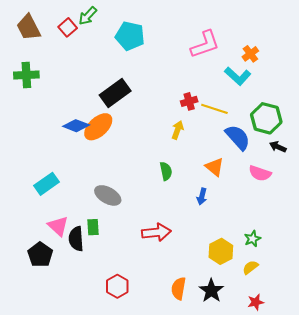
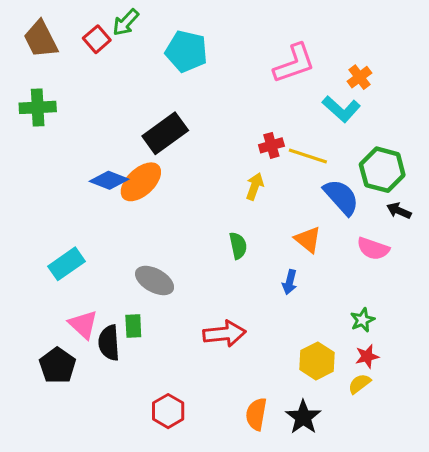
green star: (253, 239) -> (363, 320), moved
red star: (256, 302) -> (367, 356), moved

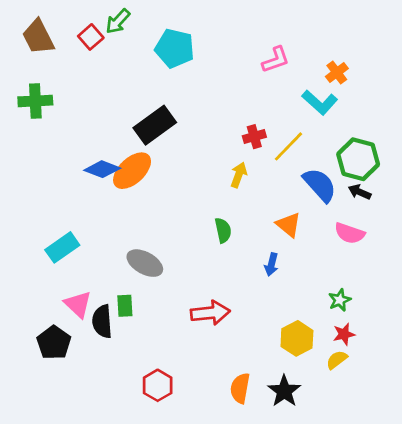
pink L-shape: (294, 63) -> (276, 60), size x0.7
yellow line: (308, 156) -> (288, 146), turned -64
black arrow: (399, 211) -> (360, 192), moved

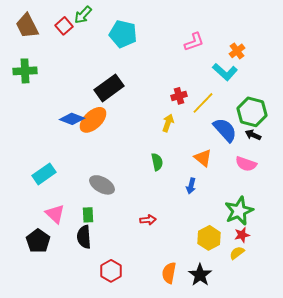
green star: (340, 300) -> (239, 211), size x1.8
red arrow: (210, 313) -> (148, 220), size x0.6
black semicircle: (102, 321) -> (84, 237), moved

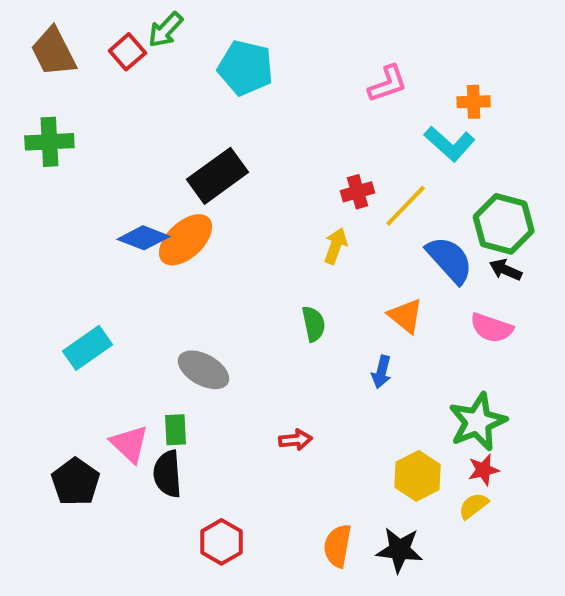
orange cross: (237, 51) -> (474, 102), turned 35
pink triangle: (55, 214) -> (129, 444), moved
black star: (200, 275) -> (400, 550), turned -30

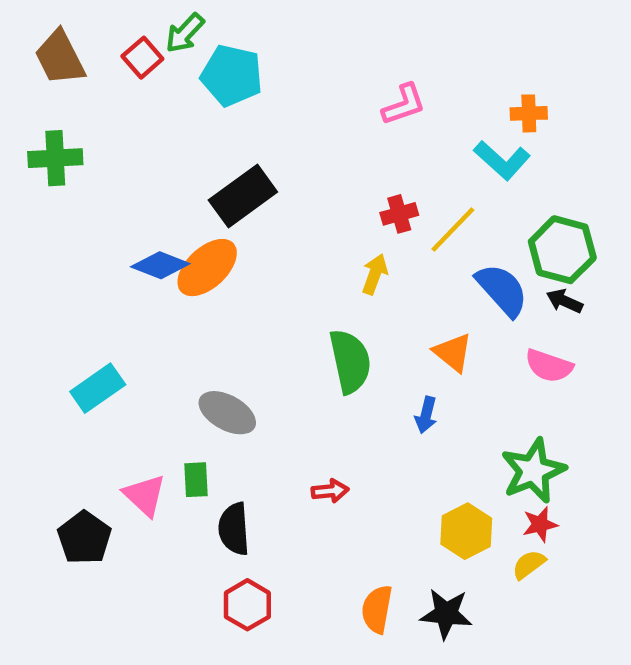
cyan pentagon: (245, 68) -> (232, 75), moved
pink L-shape: (388, 84) -> (404, 104), moved
green semicircle: (314, 324) -> (350, 361), size x1.6
black semicircle: (167, 474) -> (234, 529), moved

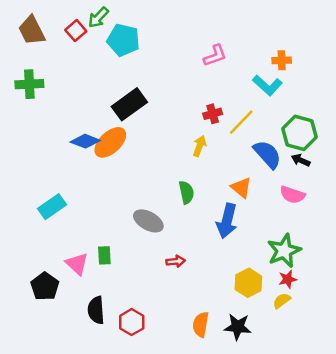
green semicircle: (350, 361) -> (186, 192), size x0.7
gray ellipse: (227, 413) -> (148, 221), moved
blue arrow: (426, 415) -> (227, 221), size x1.8
black semicircle: (234, 529) -> (96, 310), moved

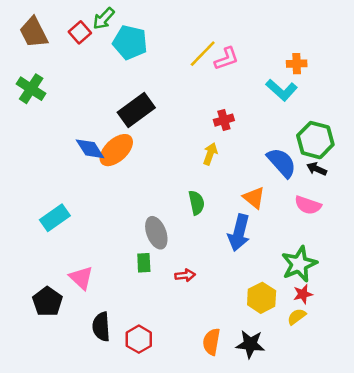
green cross: (29, 84) -> (31, 89), turned 36
yellow line: (241, 122) -> (203, 54), moved
blue diamond: (85, 141) -> (90, 149), turned 36
gray ellipse: (148, 221) -> (156, 233), turned 40
green rectangle: (104, 255) -> (144, 263), moved

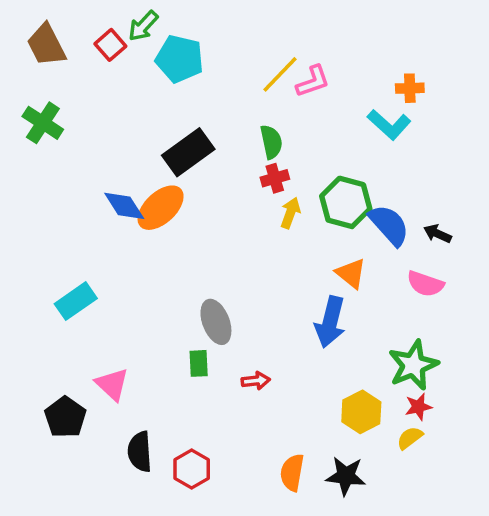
red cross: (224, 120) -> (275, 178), moved
green hexagon: (315, 140) -> (346, 202), moved
green semicircle: (196, 203) -> (271, 142), moved

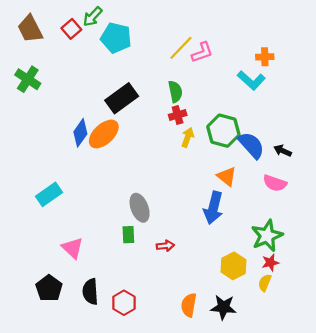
blue diamond: (124, 206) -> (80, 133), turned 68
black pentagon: (65, 417) -> (49, 288), moved
yellow semicircle: (410, 438) -> (265, 283), turned -30

